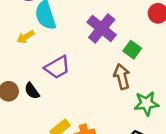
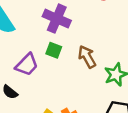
green square: (132, 50) -> (54, 50), moved

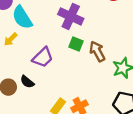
green square: (54, 50) -> (76, 44), moved

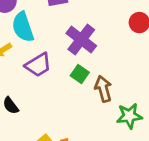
purple trapezoid: (43, 57) -> (38, 65), moved

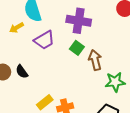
purple cross: (81, 39) -> (79, 21), turned -30

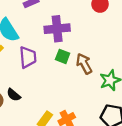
purple trapezoid: (44, 40) -> (28, 57), turned -50

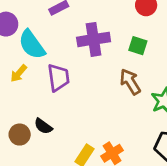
green square: (63, 56) -> (138, 46), moved

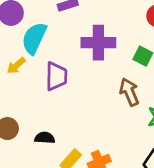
cyan semicircle: (32, 45) -> (34, 38), turned 52
black semicircle: (43, 126) -> (45, 138), moved, turned 138

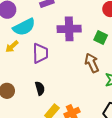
cyan semicircle: (34, 38) -> (24, 27), turned -140
black semicircle: (45, 138) -> (40, 88), moved, turned 72

